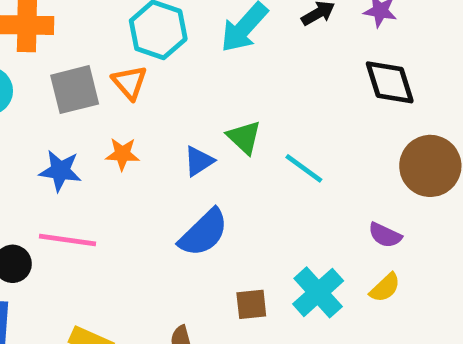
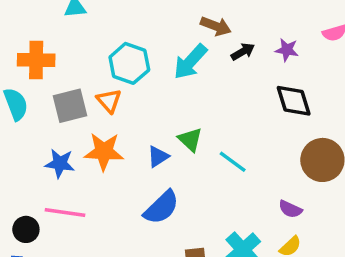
orange star: (122, 154) -> (104, 152), size x1.6

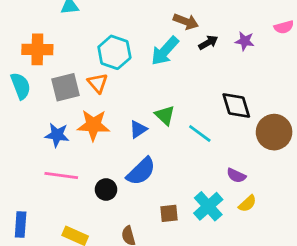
black diamond: (294, 101) -> (236, 105), moved
purple semicircle: (290, 209) -> (236, 176), moved
black circle: (26, 229) -> (106, 190), moved

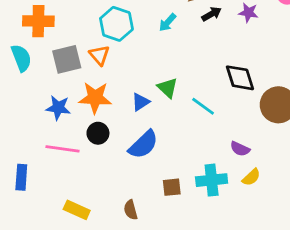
cyan arrow: (165, 51) -> (168, 22), size x0.6
black circle: (106, 190) -> (98, 133), moved
cyan cross: (208, 206) -> (212, 180), turned 36
blue rectangle: (21, 225) -> (21, 177), moved

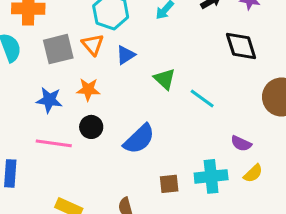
black diamond: (240, 78) -> (241, 46), moved
orange star: (95, 98) -> (88, 89), size x0.7
blue triangle: (141, 102) -> (126, 55), moved

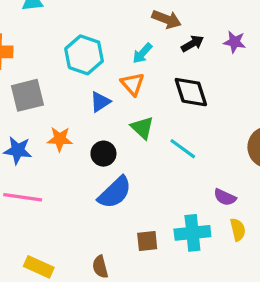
orange triangle: (93, 45) -> (133, 84), moved
black diamond: (241, 46) -> (191, 92), moved
black circle: (91, 127) -> (103, 154), moved
yellow semicircle: (253, 173) -> (238, 230), turned -60

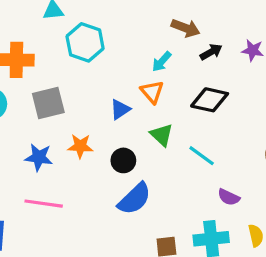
cyan hexagon: (84, 55) -> (85, 42), moved
black diamond: (191, 92) -> (210, 100), turned -60
purple semicircle: (225, 197) -> (229, 197), moved

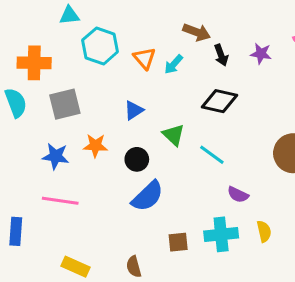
black arrow: (211, 52) -> (221, 55), turned 100
orange triangle: (152, 92) -> (144, 58), moved

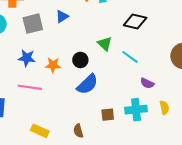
blue triangle: (134, 110) -> (62, 16), moved
orange star: (95, 146) -> (53, 65), moved

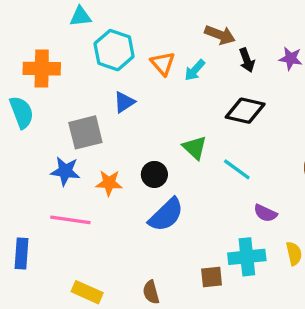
gray square: (33, 24) -> (85, 132), moved
brown square: (108, 115) -> (212, 277), moved

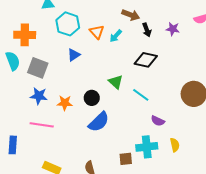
gray square: (85, 132) -> (38, 68), moved, turned 35

